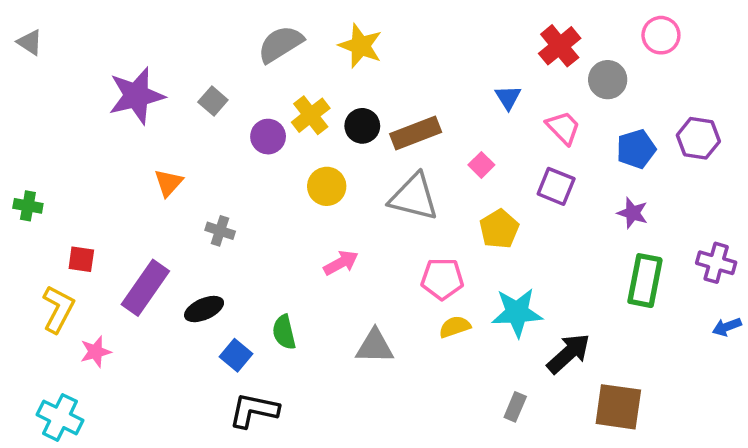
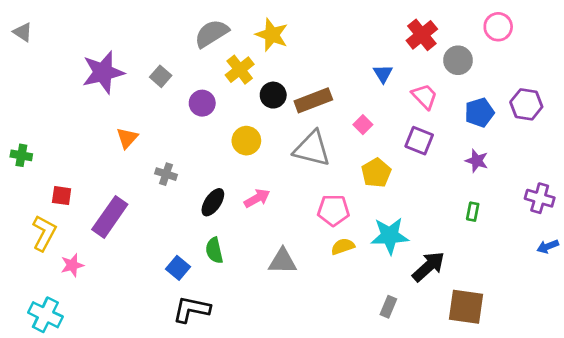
yellow cross: (311, 115) -> (240, 70), moved
green rectangle: (645, 281) -> (473, 212), moved, size x0.5
black ellipse: (204, 309) -> (213, 202), moved, turned -32

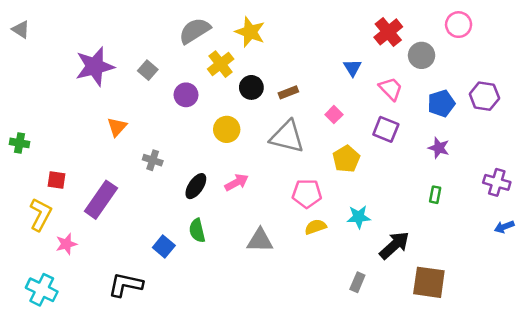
brown rectangle: (313, 100) -> (288, 92), size x0.6
cyan star: (390, 236) -> (359, 217), size x0.7
black L-shape: (191, 309) -> (126, 285), moved

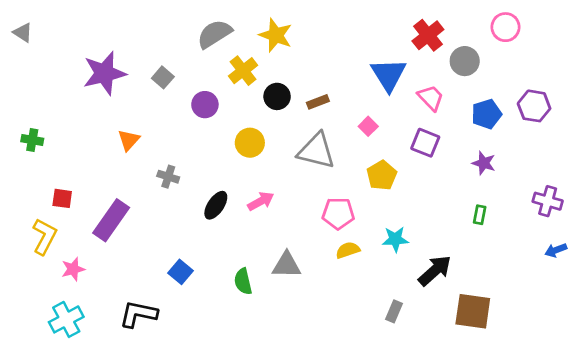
blue triangle: (352, 68) -> (389, 75), size x1.8
green cross: (20, 143) -> (32, 140), moved
green semicircle: (197, 230) -> (243, 281), moved
cyan cross: (42, 290) -> (66, 319), moved, turned 36

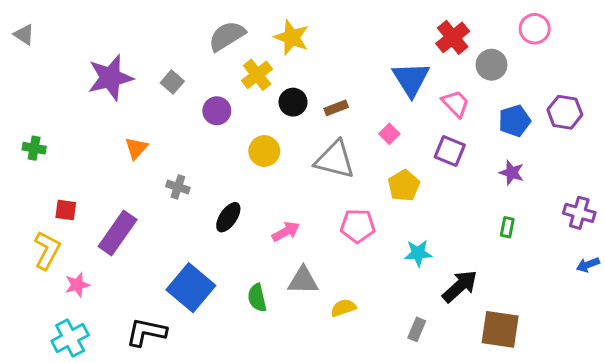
pink arrow: (261, 201) -> (286, 232), moved
yellow semicircle: (348, 250) -> (343, 308), moved
blue square: (180, 272) -> (191, 288), size x1.8

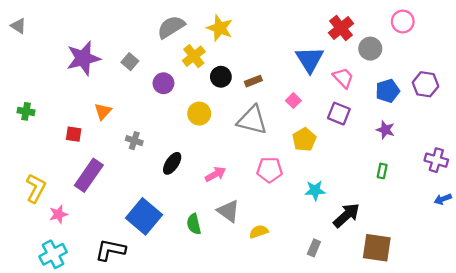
red square: (66, 210) -> (74, 134), moved
gray triangle: (303, 280) -> (228, 211), turned 35

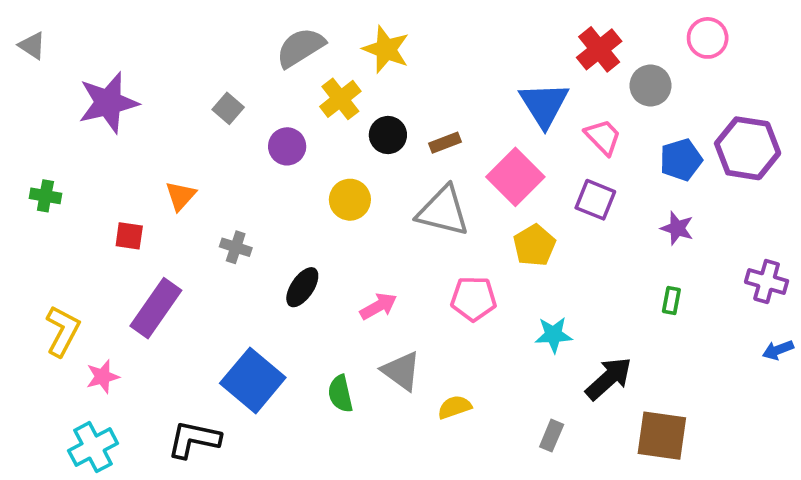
purple star: (83, 58) -> (108, 103), moved
purple hexagon: (425, 84) -> (748, 148), size x1.4
pink square: (293, 101) -> (515, 177), size x2.0

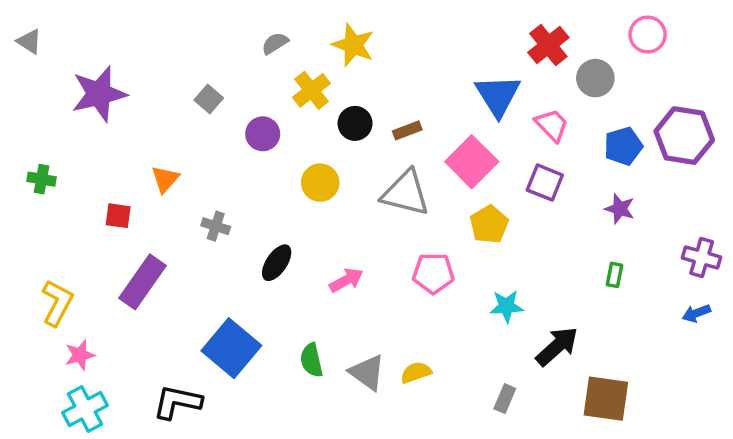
gray semicircle: (300, 47) -> (275, 43), size x0.6
blue arrow: (778, 350) -> (696, 313), moved
gray triangle: (401, 371) -> (367, 372), moved
pink star: (103, 377) -> (80, 355), moved

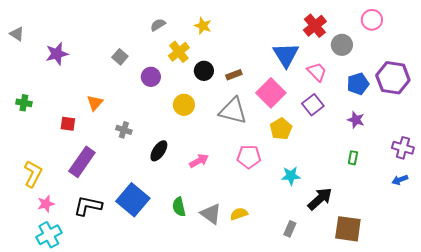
gray triangle: (29, 42) -> (17, 34), moved
yellow star: (353, 45) -> (203, 26), size x0.7
purple star: (99, 94) -> (57, 54), size x0.7
purple square: (545, 183) -> (313, 105), turned 30
black L-shape: (177, 402) -> (88, 206), moved

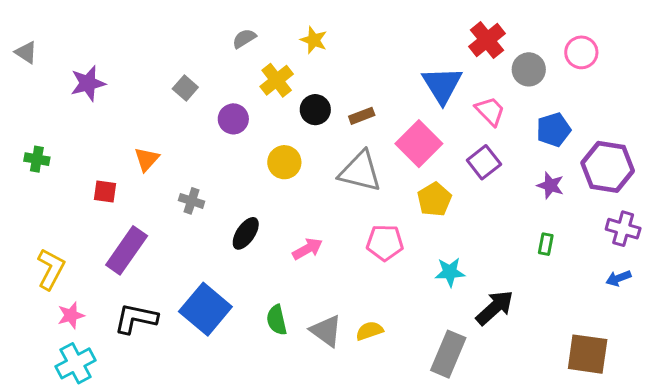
pink circle: (372, 20) -> (581, 52), moved
purple hexagon: (393, 78) -> (608, 167), moved
gray rectangle: (290, 229) -> (448, 354), size x1.8
brown square: (348, 229) -> (588, 354), moved

